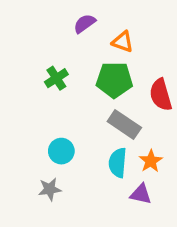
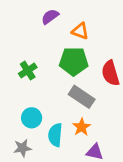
green cross: (56, 78) -> (28, 70), moved
orange star: (151, 161) -> (82, 127), moved
cyan semicircle: (118, 163) -> (55, 135), moved

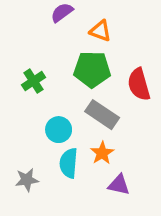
cyan circle: (32, 118) -> (59, 130), moved

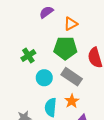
orange triangle: (100, 31) -> (71, 24), turned -48
cyan circle: (59, 130) -> (44, 78), moved

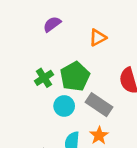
purple semicircle: (46, 12) -> (52, 24), moved
green pentagon: (65, 48) -> (75, 76), moved, turned -30

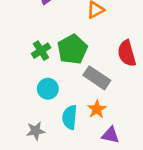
cyan circle: (64, 106) -> (48, 89), moved

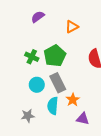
green cross: (41, 51) -> (32, 57), turned -32
gray rectangle: (97, 78) -> (58, 83), moved, turned 30

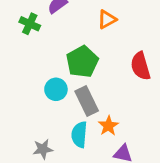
green cross: (32, 57) -> (30, 24), moved
cyan circle: (37, 85) -> (56, 89), moved

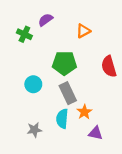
green pentagon: (82, 62) -> (64, 63), turned 30
cyan circle: (56, 89) -> (33, 84), moved

